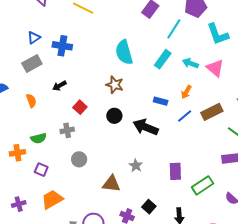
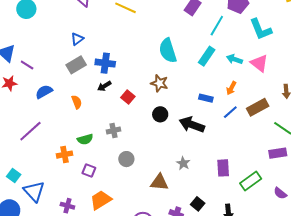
blue cross: (62, 46) -> (105, 63), moved
red square: (80, 107) -> (128, 97), moved
purple cross: (19, 204) -> (67, 206), turned 32

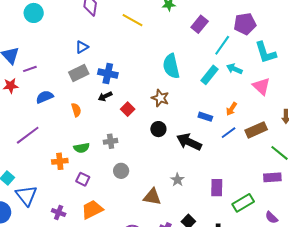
cyan arrow: (234, 59) -> (234, 69), moved
purple line: (27, 65) -> (30, 69), turned -56

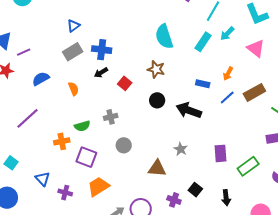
cyan arrow: (234, 69) -> (227, 34), turned -63
purple square: (83, 179) -> (86, 157), size x1.5
blue triangle: (26, 195) -> (43, 179), moved, size x0.7

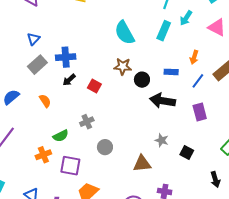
black circle: (157, 100) -> (142, 80), moved
purple rectangle: (220, 153) -> (200, 112), moved
black square: (195, 190) -> (187, 153), moved

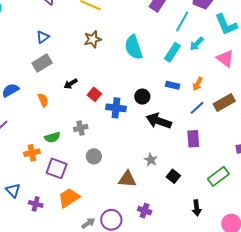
blue cross: (66, 57) -> (116, 108), moved
brown star: (123, 66) -> (93, 39), moved, turned -30
blue rectangle: (171, 72) -> (173, 85), moved

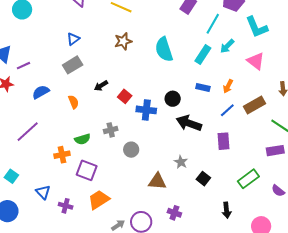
gray circle: (94, 156) -> (131, 150), moved

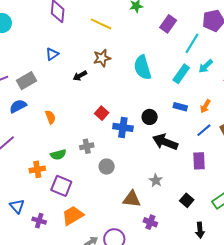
gray rectangle: (73, 65) -> (27, 81), moved
black arrow: (101, 86) -> (80, 76), moved
black square: (203, 179) -> (187, 200), moved
purple cross: (174, 213) -> (150, 222), moved

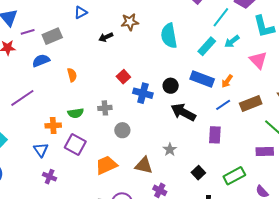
blue rectangle: (180, 107) -> (202, 79), size x1.6
blue triangle: (17, 206) -> (41, 150), moved
orange trapezoid: (73, 216) -> (106, 165), moved

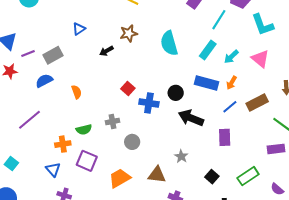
cyan arrow: (232, 41) -> (231, 57), moved

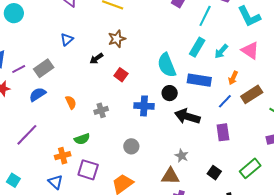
cyan semicircle: (169, 43) -> (167, 65), moved
orange arrow: (232, 83) -> (233, 78), moved
red square: (128, 89) -> (121, 75), moved
gray cross: (113, 122) -> (101, 110), moved
brown triangle: (157, 175) -> (170, 176), moved

